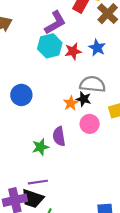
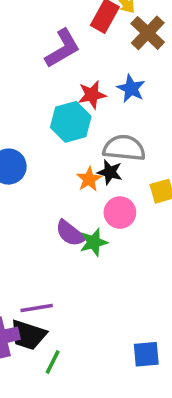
cyan hexagon: (50, 46) -> (71, 122), moved
purple semicircle: (59, 136) -> (70, 233), turned -42
green star: (40, 147) -> (94, 242), moved

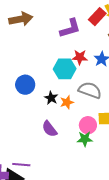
black star: (110, 172) -> (51, 98), moved
pink circle: (120, 213) -> (88, 125), moved
green star: (94, 242) -> (85, 139), moved

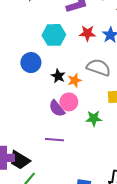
cyan hexagon: (65, 69) -> (54, 35), moved
pink circle: (88, 125) -> (69, 102), moved
purple line: (21, 165) -> (55, 140), moved

